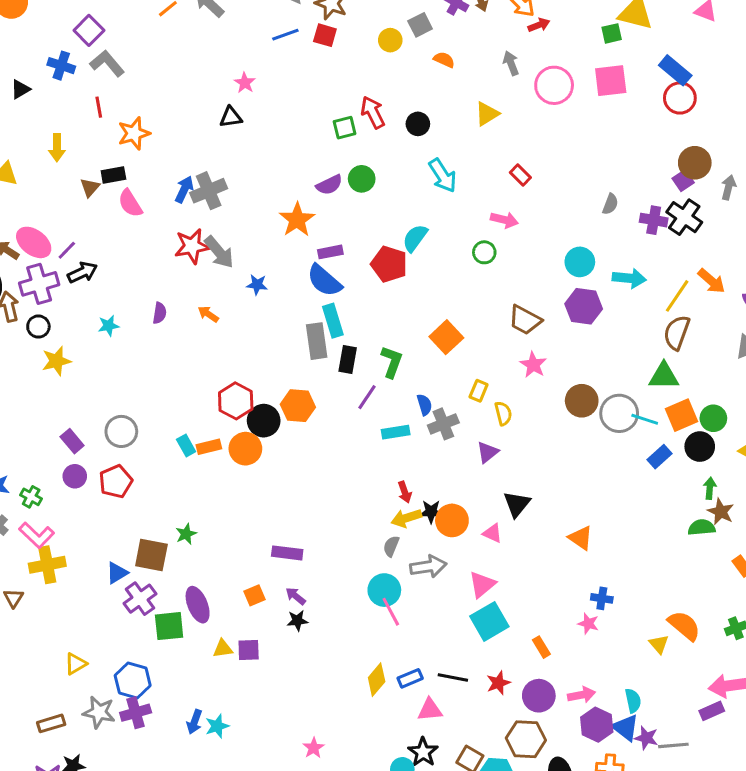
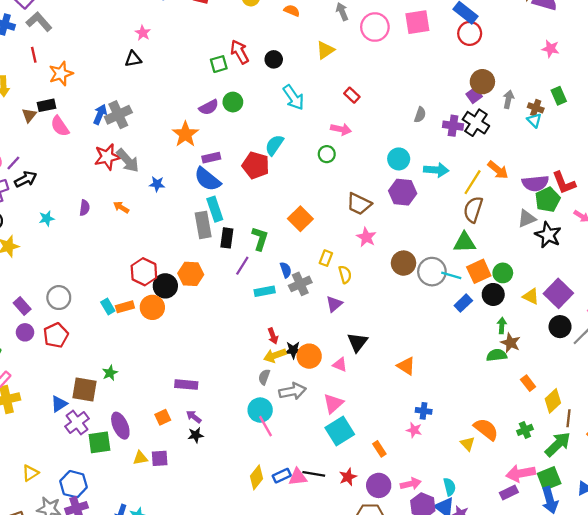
pink triangle: (430, 710) -> (298, 477), moved

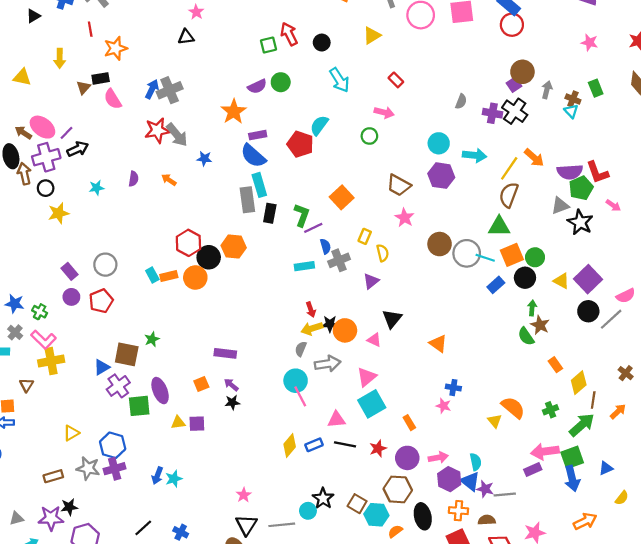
purple line: (242, 266) -> (313, 228), moved, turned 30
green semicircle: (497, 355) -> (526, 336), turned -120
pink triangle: (298, 477) -> (336, 420), moved

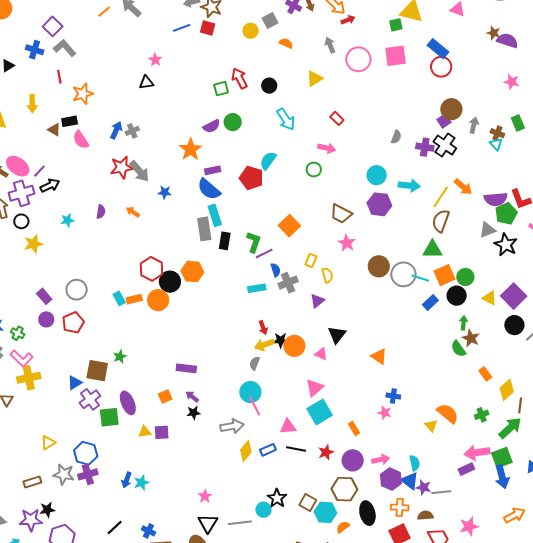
brown triangle: (83, 87) -> (54, 130), turned -40
gray cross: (170, 90) -> (132, 131), size x0.6
gray arrow: (328, 364) -> (232, 426), moved

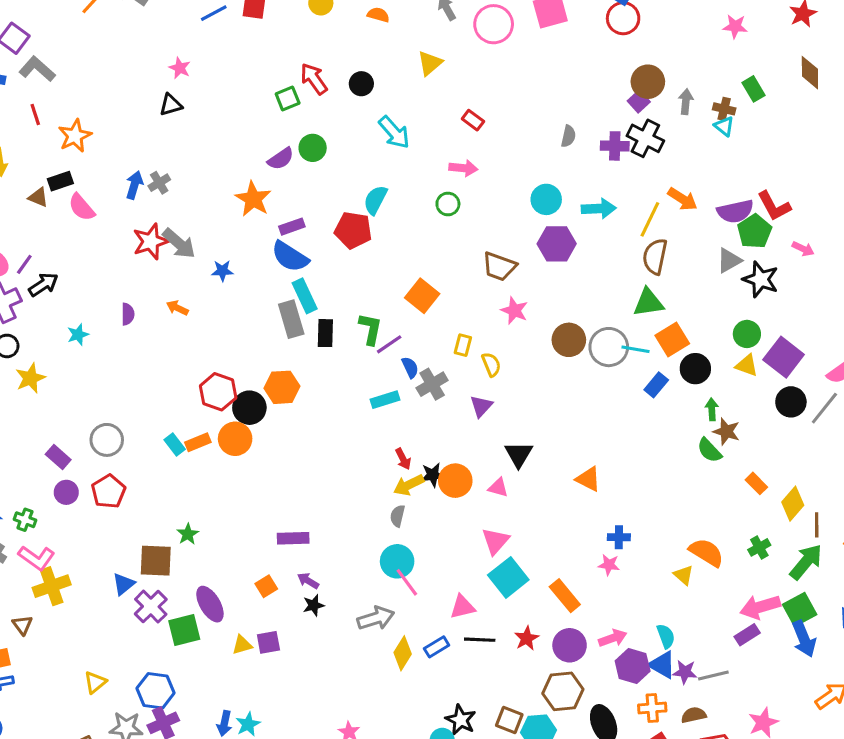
green circle: (465, 277) -> (747, 334), moved
orange rectangle: (354, 428) -> (565, 596), size x1.5

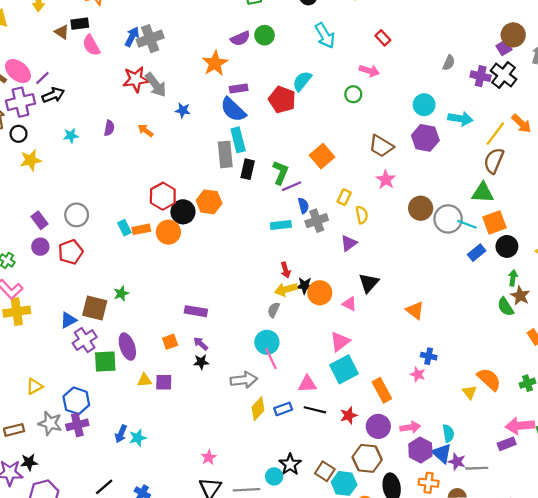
gray cross: (159, 183) -> (150, 39), size x1.6

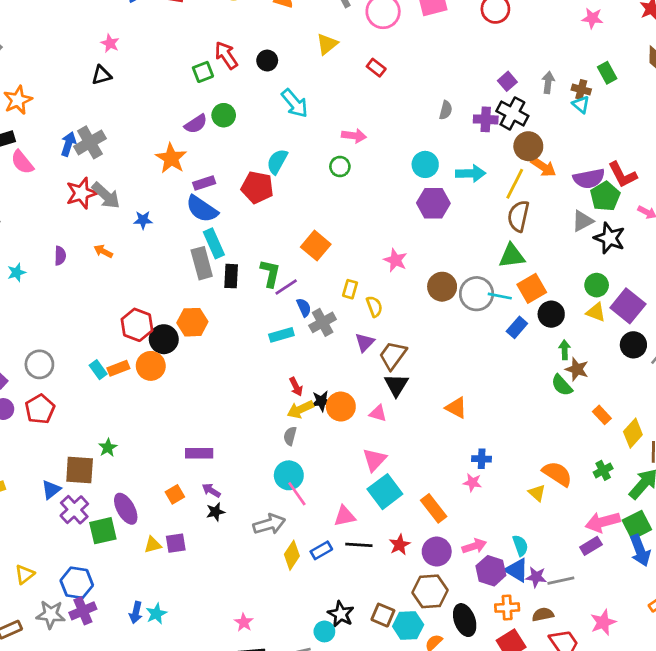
brown circle: (513, 35) -> (528, 146), moved
red rectangle: (383, 38) -> (376, 68), moved
brown trapezoid: (381, 146) -> (393, 355), moved, turned 105

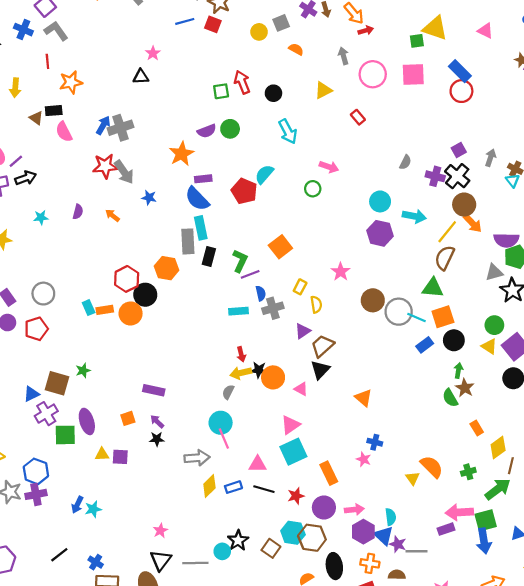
orange hexagon: (192, 322) -> (167, 268), moved
cyan hexagon: (408, 625) -> (293, 533), moved

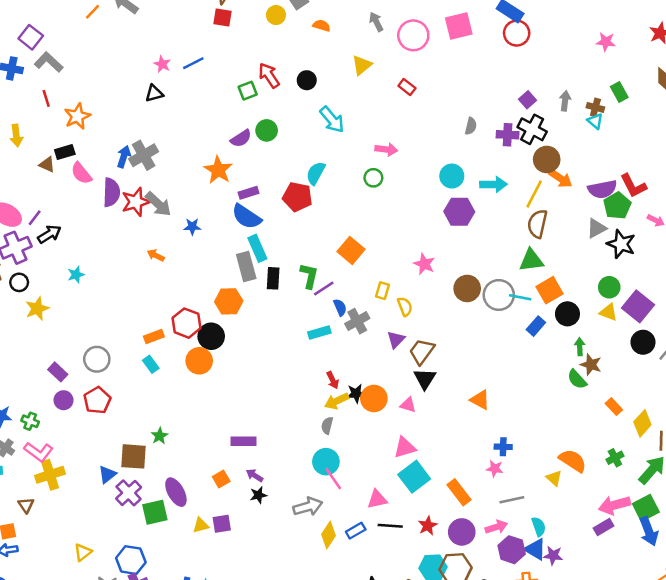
blue line: (185, 21) -> (193, 63), moved
purple semicircle: (78, 212) -> (111, 192), moved, size x1.6
orange rectangle: (105, 310) -> (154, 337), moved
pink triangle: (291, 425) -> (405, 447), turned 30
gray line: (417, 551) -> (512, 500), moved

